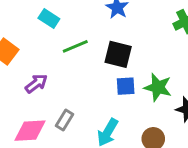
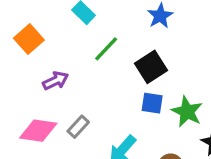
green line: (75, 46) -> (106, 49), turned -35
black square: (118, 54) -> (151, 67), turned 32

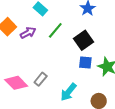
purple arrow: (56, 81) -> (28, 33), moved
pink diamond: (38, 131) -> (16, 83), turned 40

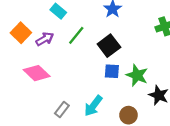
gray rectangle: (41, 79) -> (62, 109), moved
pink diamond: (16, 83) -> (37, 73), moved

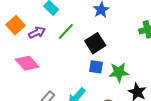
green star: (137, 75) -> (119, 72), turned -30

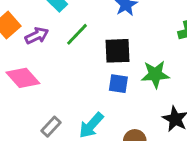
black square: (95, 43) -> (117, 51), turned 30
green star: (119, 72) -> (155, 74), moved

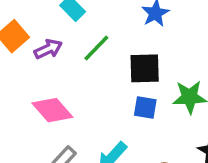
pink diamond: (23, 78) -> (52, 110), moved

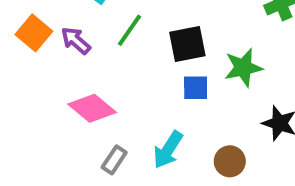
purple arrow: (48, 49) -> (76, 41), turned -104

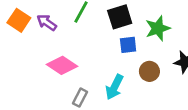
brown circle: (230, 161) -> (149, 71), moved

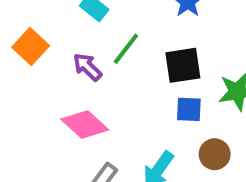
purple arrow: (47, 22) -> (87, 67), moved

